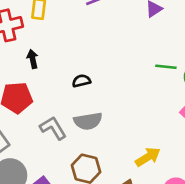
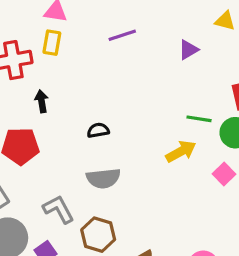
gray L-shape: (53, 128) -> (59, 209), moved
yellow arrow: (148, 157) -> (181, 151), moved

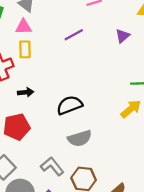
black arrow: (42, 101) -> (26, 92), turned 105
black semicircle: (98, 130) -> (69, 105), size x1.6

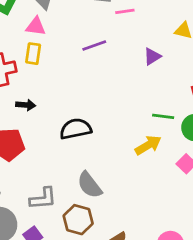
gray semicircle: (80, 138) -> (90, 185), moved, turned 60
gray L-shape: (52, 166) -> (43, 198), turned 115

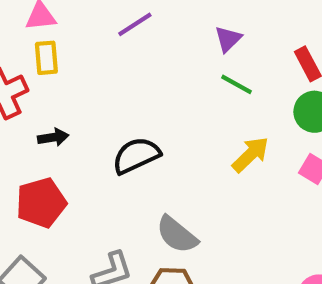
purple triangle: (152, 56) -> (228, 39), moved
green line: (163, 116) -> (237, 84), moved, turned 35

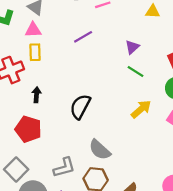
black arrow: (53, 137) -> (37, 95), turned -80
black semicircle: (136, 156) -> (80, 107), turned -40
red pentagon: (41, 203) -> (28, 129), turned 30

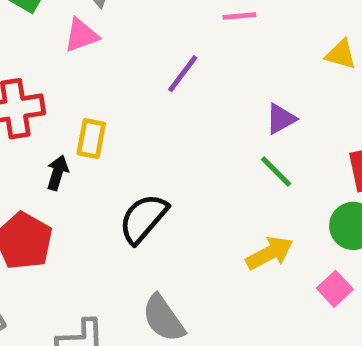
pink triangle: (33, 30) -> (81, 35), turned -30
purple line: (83, 37) -> (183, 74), turned -36
yellow rectangle: (35, 52) -> (91, 139), moved

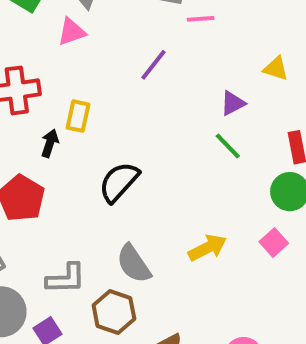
yellow triangle: (341, 54) -> (276, 68), moved
yellow arrow: (269, 253) -> (207, 248), moved

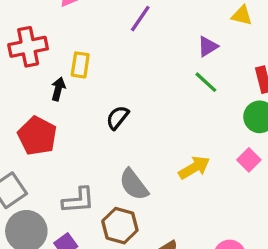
black semicircle: (119, 182) -> (117, 118), size x0.7

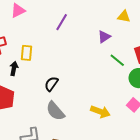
green line: (206, 82) -> (117, 60), moved
yellow arrow: (194, 168) -> (100, 112), turned 54
gray semicircle: (134, 185) -> (55, 111), moved

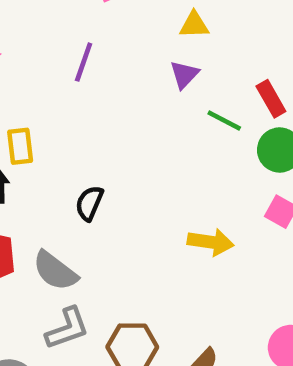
yellow triangle: (124, 16) -> (194, 25), moved
gray semicircle: (55, 111) -> (55, 271), moved

